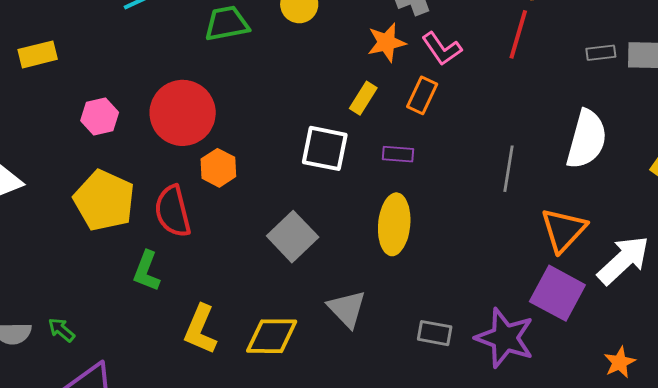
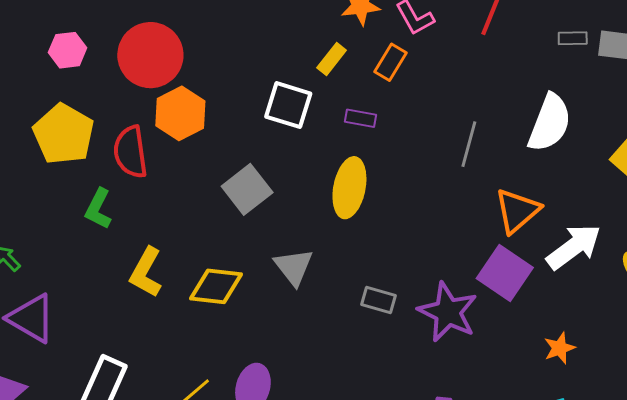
orange hexagon: (218, 168) -> (180, 113), size x1.4

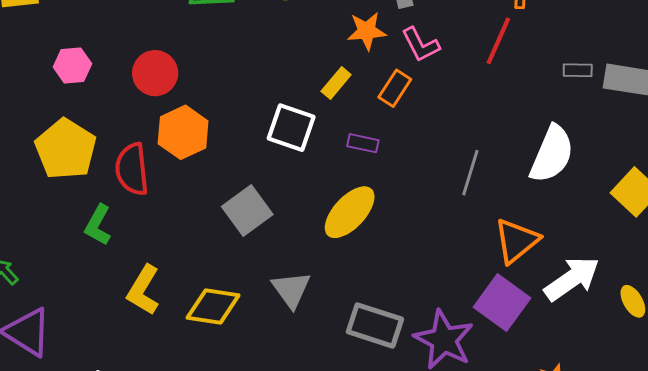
red circle: (150, 55) -> (155, 73), size x0.7
yellow ellipse: (349, 188) -> (350, 212), turned 30
gray rectangle: (378, 300) -> (375, 325), size x1.6

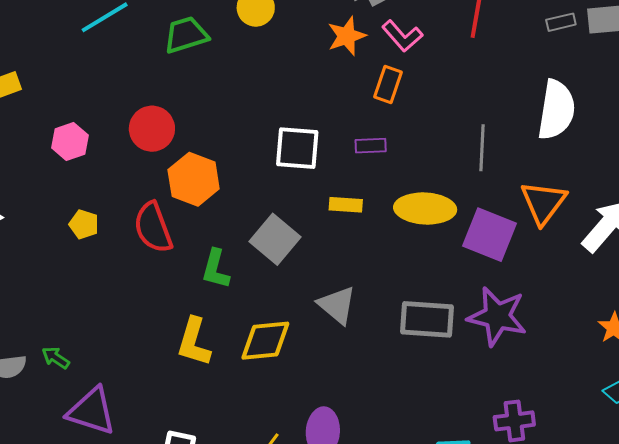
yellow rectangle: (336, 83) -> (346, 205), moved, turned 68
yellow pentagon: (66, 149) -> (84, 224), size x0.5
yellow ellipse: (350, 212) -> (425, 209), moved, turned 64
green L-shape: (98, 225) -> (216, 269), moved
purple square: (502, 303) -> (489, 235), moved

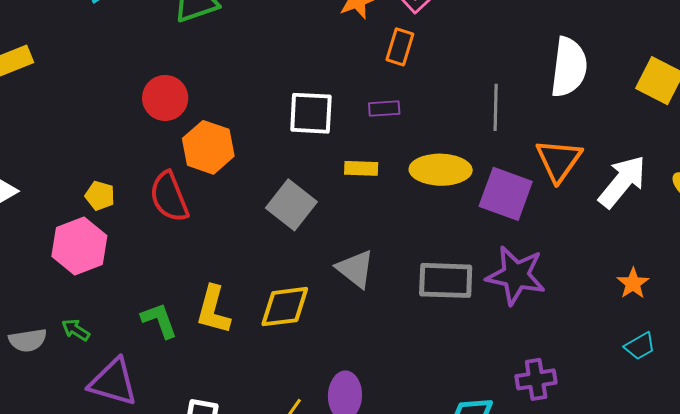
pink hexagon: (70, 141) -> (79, 246), moved, size x1.5
green L-shape: (216, 269) -> (159, 320), moved, turned 147

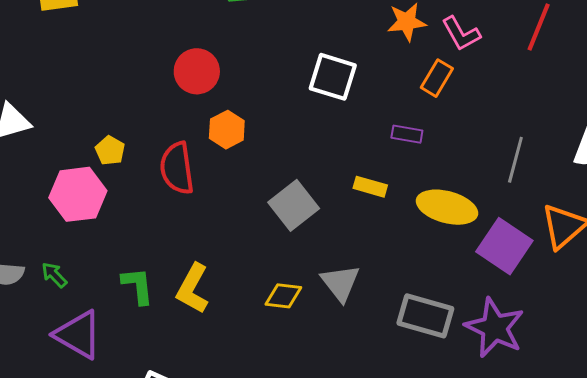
white square: (311, 113) -> (333, 77), moved
orange hexagon: (208, 147) -> (227, 130), size x0.7
yellow diamond: (285, 307) -> (283, 296), moved, size x0.7

